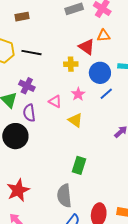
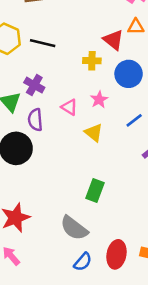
blue line: (106, 94) -> (134, 120), moved
gray semicircle: (64, 196) -> (74, 228), turned -50

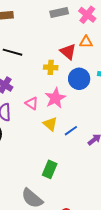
pink star: (99, 100) -> (55, 98), size x1.5
blue line: (134, 120) -> (71, 131), moved

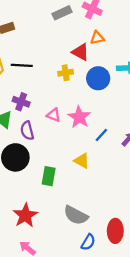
pink star: (55, 98) -> (79, 117), moved
yellow triangle: (50, 124) -> (82, 161), moved
green rectangle: (50, 169) -> (49, 176), moved

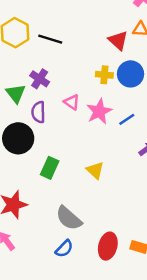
yellow cross: (66, 73) -> (104, 75), moved
blue line: (101, 135) -> (127, 119), moved
yellow triangle: (82, 161) -> (95, 170), moved
blue semicircle: (88, 242) -> (64, 249), moved

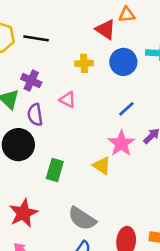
yellow cross: (104, 75) -> (84, 63), moved
pink star: (99, 111) -> (121, 143), moved

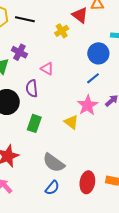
blue circle: (123, 62) -> (98, 53), moved
yellow cross: (84, 63) -> (62, 31), moved, turned -32
purple semicircle: (35, 115) -> (32, 88), moved

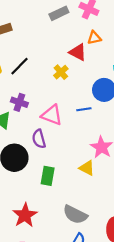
black line: (25, 19) -> (20, 66), turned -48
pink triangle: (47, 69) -> (52, 115), size x1.5
blue line: (93, 78) -> (84, 109), moved, turned 40

